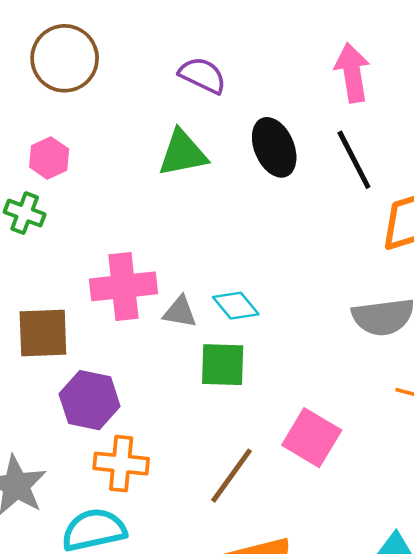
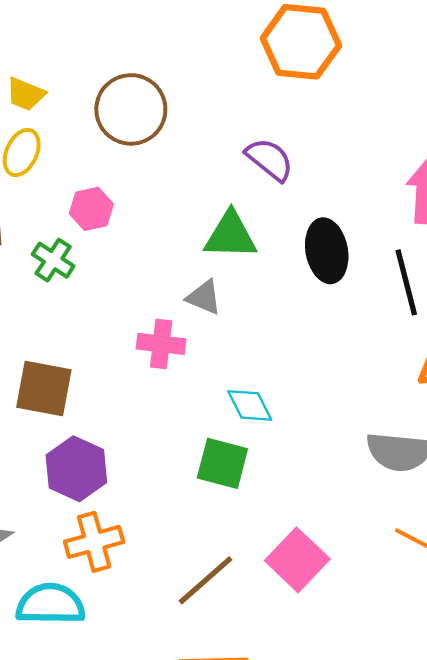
pink cross: (123, 286) -> (161, 344), moved, size x0.7
gray triangle: (180, 312) -> (204, 297), moved
orange cross: (121, 464) -> (94, 542), turned -34

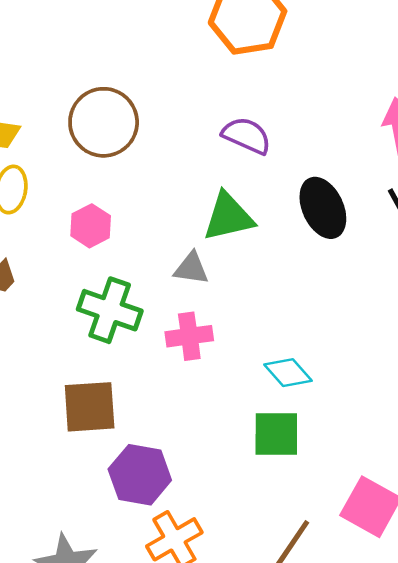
green cross: (53, 260) -> (110, 310), moved, size x1.5
gray triangle: (204, 297) -> (191, 268), moved

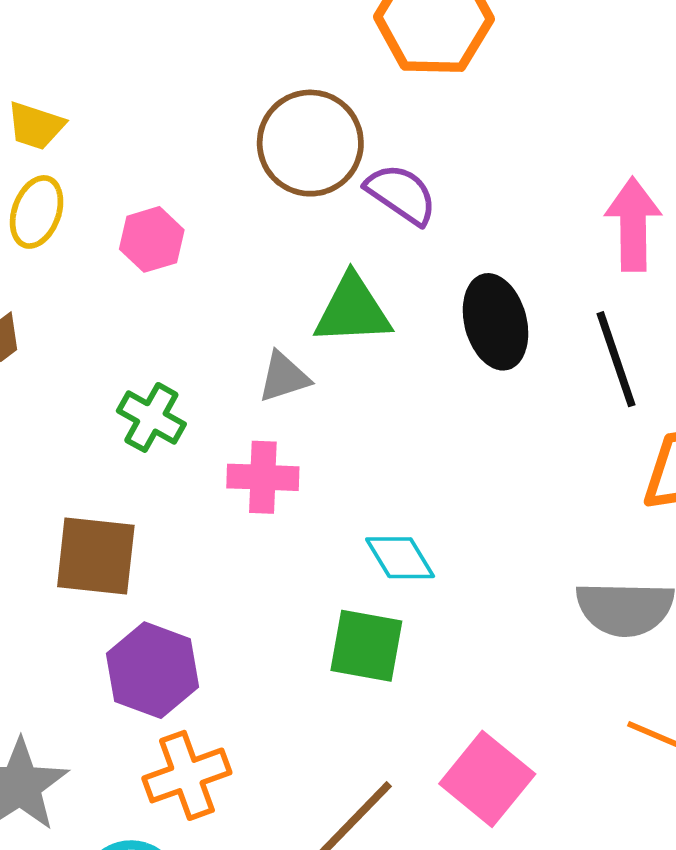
brown circle: (104, 122) -> (310, 143), moved
pink hexagon: (91, 226) -> (152, 239), moved
gray triangle: (191, 268) -> (284, 377), turned -36
green cross: (110, 310) -> (151, 417), size x0.7

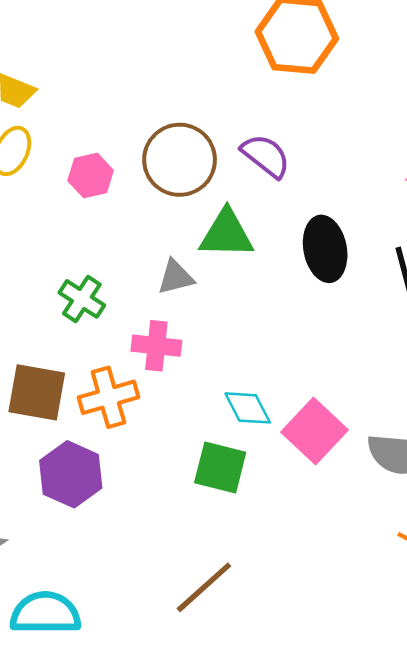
brown circle: (310, 143) -> (180, 160), moved
orange cross: (187, 775) -> (108, 397), moved
pink square: (487, 779) -> (314, 431), moved

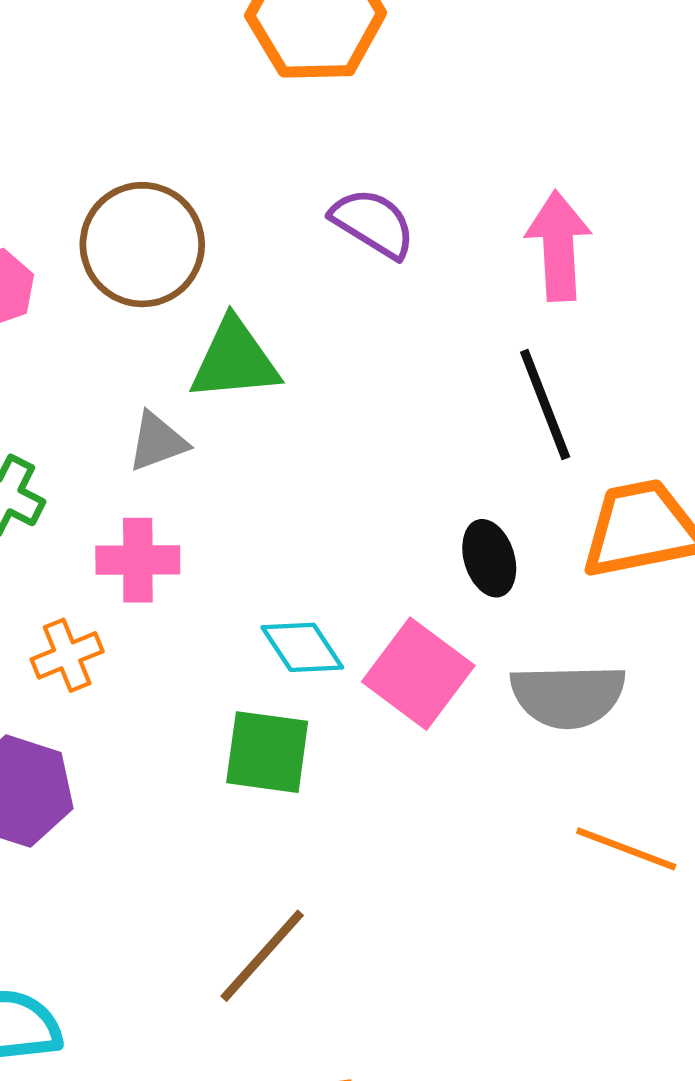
purple semicircle: (266, 156) -> (373, 223), moved
black ellipse: (325, 249) -> (489, 558), moved, size x0.7
orange cross: (108, 397) -> (67, 655), size x0.7

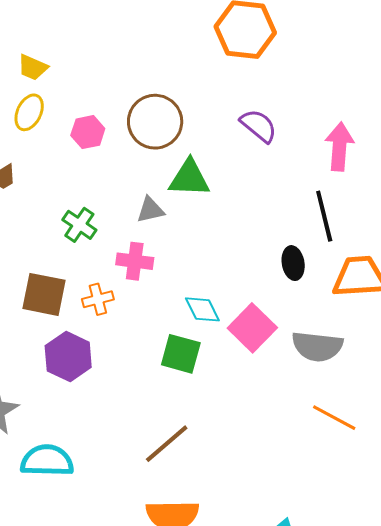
black ellipse: (489, 558) -> (293, 263), moved

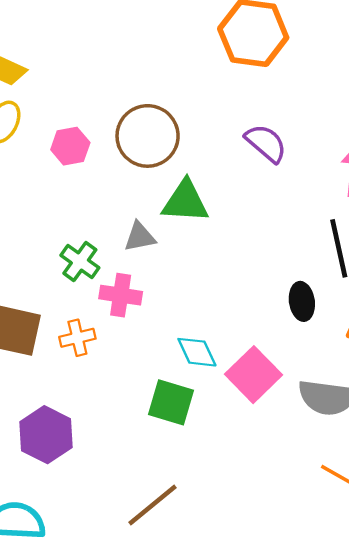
green cross: (79, 225) -> (80, 262), moved
purple hexagon: (68, 357) -> (46, 435), moved

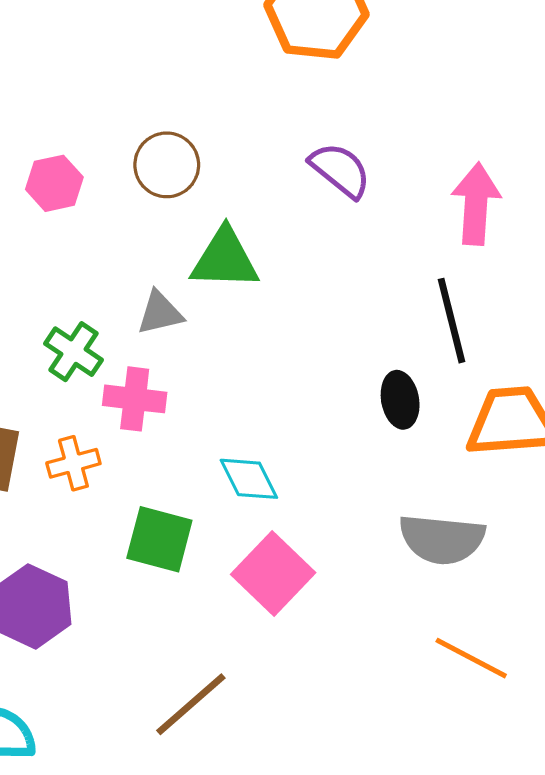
brown circle: (148, 136) -> (167, 165), size x0.7
pink square: (254, 375) -> (273, 573), moved
green square: (171, 402) -> (159, 539), moved

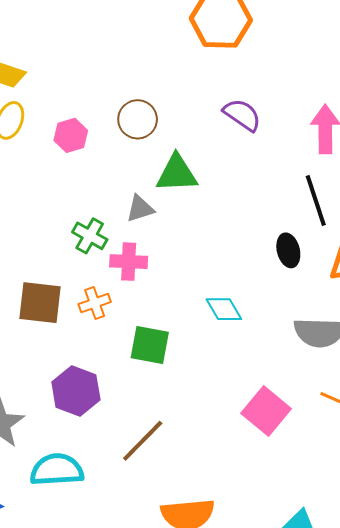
cyan diamond: (249, 479) -> (224, 309), moved
pink square: (273, 573) -> (266, 411), moved
brown line: (191, 704) -> (143, 441), moved

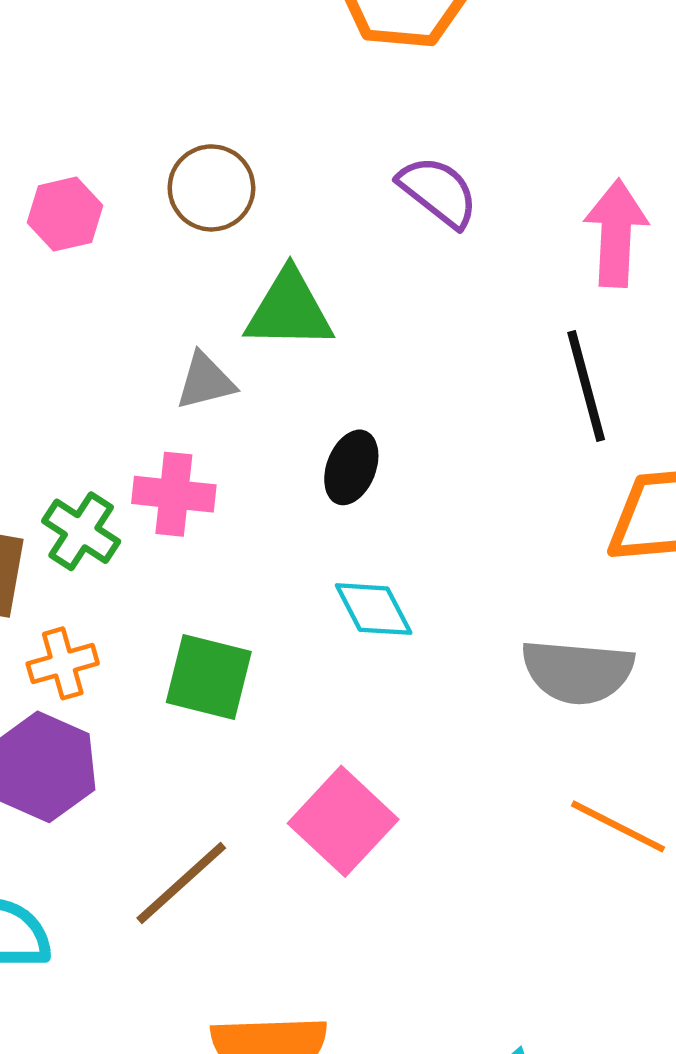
green cross: (90, 236) -> (81, 531), moved
black ellipse: (288, 250) -> (351, 467), moved, turned 32
orange cross: (95, 303) -> (63, 663), moved
pink square: (266, 411) -> (343, 821), moved

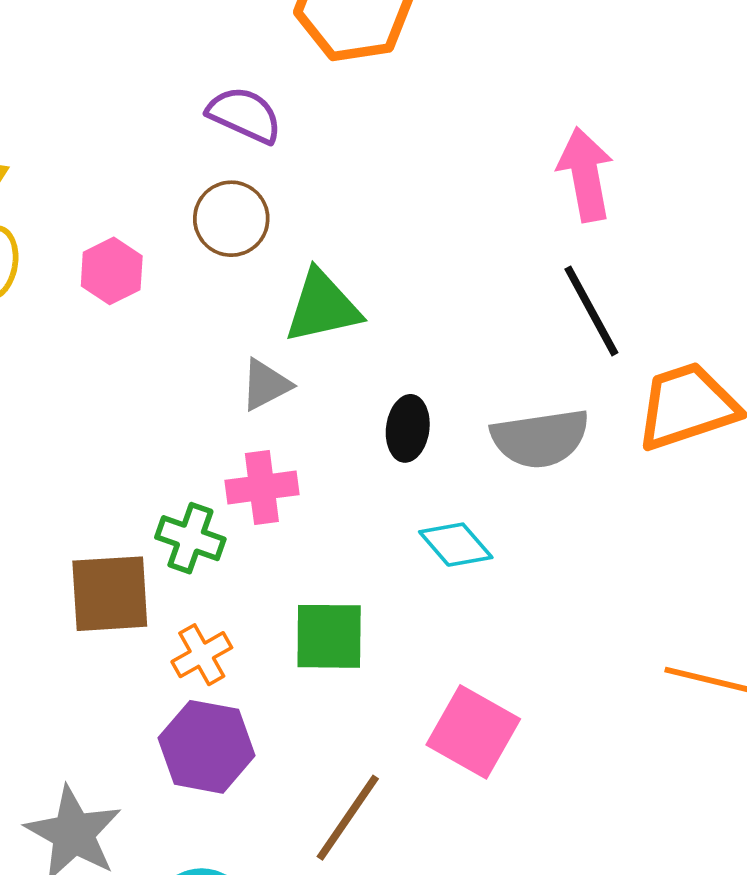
purple semicircle: (438, 192) -> (245, 115), moved
gray semicircle: (578, 672) -> (540, 438), moved

